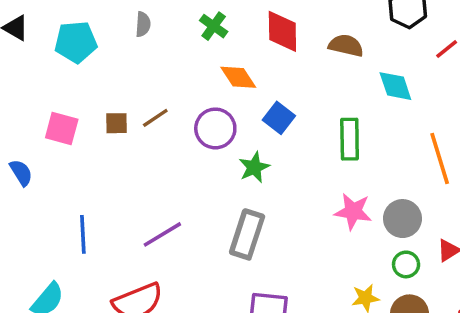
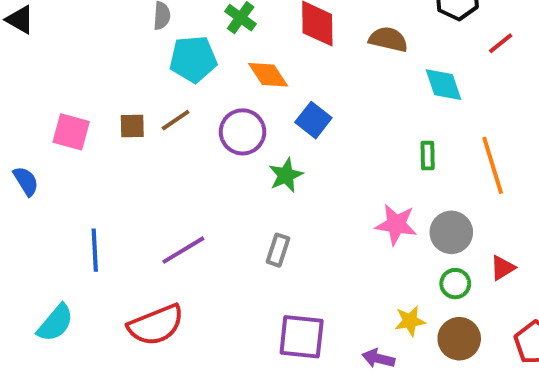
cyan pentagon: (76, 42) -> (193, 59), moved
green rectangle: (350, 139) -> (428, 156), moved, size x0.6
gray rectangle: (247, 234) -> (278, 250), size x0.6

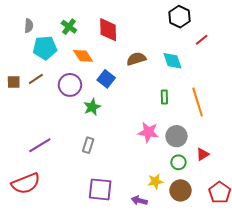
brown semicircle: (388, 39) -> (136, 59), moved, turned -30

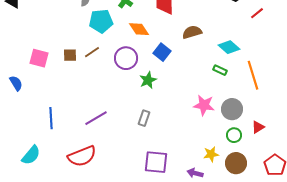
cyan diamond: (172, 61) -> (229, 47), moved, turned -30
green rectangle: (164, 97) -> (220, 70), turned -64

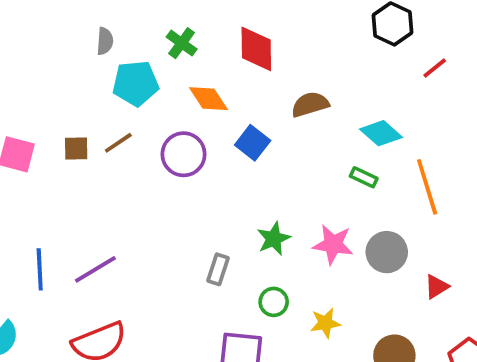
green star: (148, 80) -> (274, 239), moved
purple line: (96, 118) -> (95, 269), moved
green circle: (234, 135) -> (274, 302), moved
yellow star: (211, 154) -> (325, 323), moved

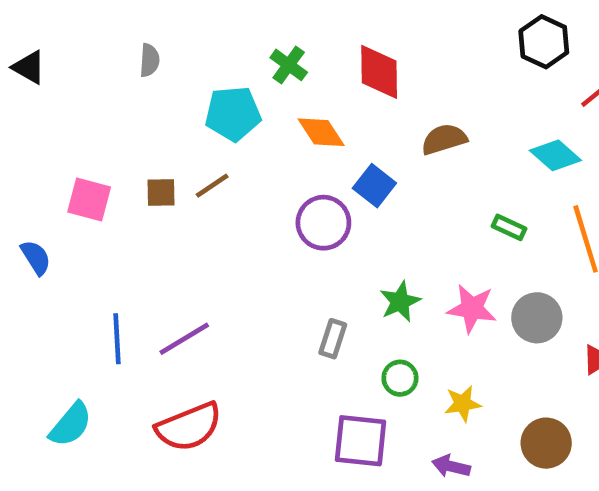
gray semicircle: (105, 41) -> (149, 60), moved
cyan diamond: (381, 133) -> (555, 155), moved
purple circle: (184, 154) -> (323, 223), moved

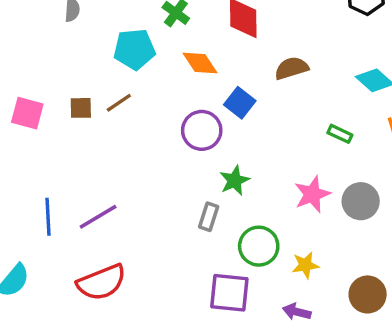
green star: (400, 302) -> (235, 180), moved
pink star: (472, 309) -> (312, 194), turned -30
green circle: (400, 378) -> (259, 246), size x1.5

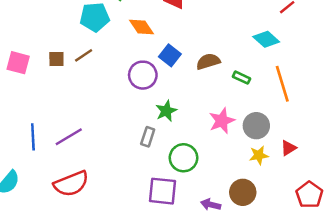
brown semicircle: (292, 68) -> (208, 62), moved
yellow star: (305, 265) -> (259, 155), moved
brown circle: (368, 294) -> (243, 192), moved

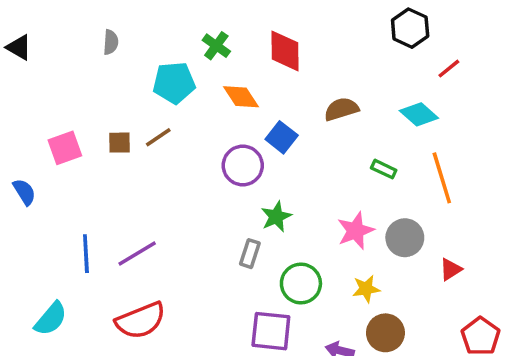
brown semicircle: (208, 62) -> (341, 109), moved
pink square: (18, 63) -> (65, 148), turned -35
yellow star: (259, 155) -> (366, 289), moved

